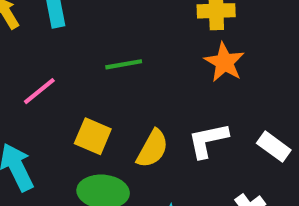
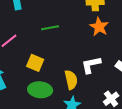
yellow semicircle: (152, 149) -> (71, 80), moved, turned -42

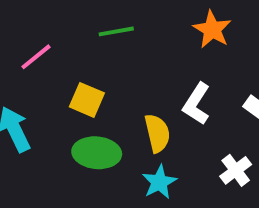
white L-shape: (91, 65) -> (196, 104), turned -45

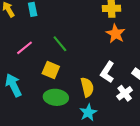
green line: (116, 31) -> (60, 44), moved, turned 60
white cross: (236, 170) -> (125, 93), moved

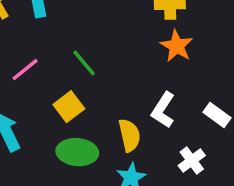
yellow square: (51, 70) -> (69, 107), turned 30
white cross: (125, 93) -> (192, 160), moved

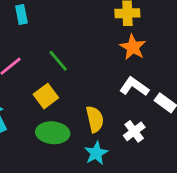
white L-shape: (163, 110) -> (134, 87), moved, turned 92
white cross: (192, 160) -> (134, 131), moved

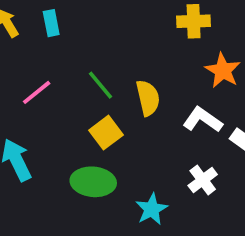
orange star: (133, 47) -> (223, 71), moved
yellow square: (46, 96) -> (106, 133), moved
yellow semicircle: (95, 119) -> (148, 98), moved

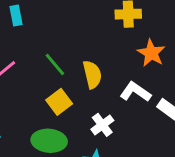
white cross: (203, 180) -> (102, 125), moved

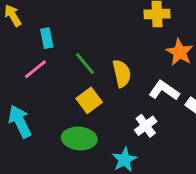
cyan rectangle: (16, 16) -> (47, 38), moved
white cross: (102, 125) -> (146, 126), moved

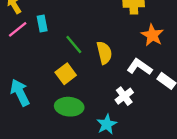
pink line: (35, 69) -> (18, 29), moved
yellow square: (89, 100) -> (66, 74), moved

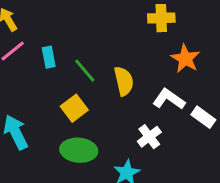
cyan rectangle: (42, 23) -> (49, 57), moved

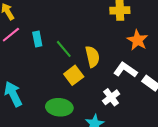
yellow square: (74, 108) -> (74, 75), moved

